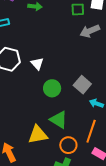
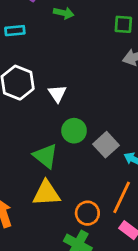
gray square: (82, 85) -> (106, 145), moved
green triangle: (59, 120) -> (45, 156), moved

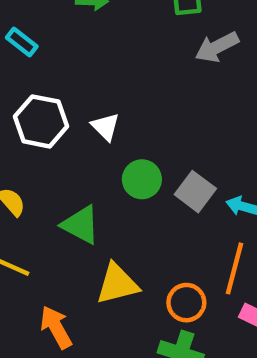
cyan rectangle: (15, 31) -> (22, 42), turned 54
green triangle: (45, 156) -> (81, 225), moved

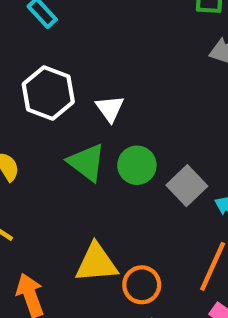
green triangle: (81, 225) -> (87, 162), moved
orange circle: (186, 303) -> (142, 285), moved

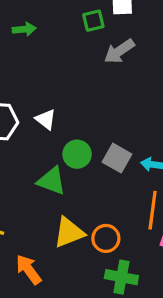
green triangle: (87, 162) -> (52, 181), moved

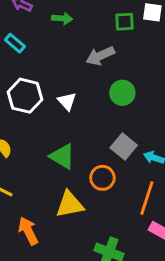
gray arrow: (119, 51) -> (100, 56), moved
green circle: (77, 154) -> (122, 93), moved
orange circle: (106, 238) -> (102, 178), moved

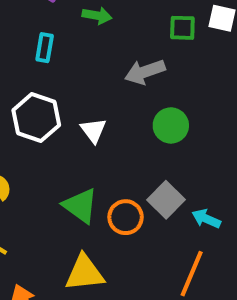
cyan rectangle: (15, 43) -> (45, 48), moved, turned 54
orange circle: (102, 178) -> (126, 217), moved

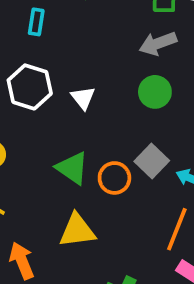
gray arrow: (145, 72) -> (158, 43), moved

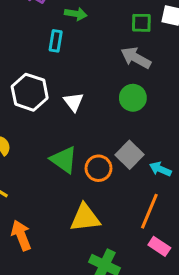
cyan rectangle: (36, 22) -> (56, 41), moved
gray arrow: (158, 43) -> (136, 58), turned 48
yellow triangle: (77, 231) -> (85, 218), moved

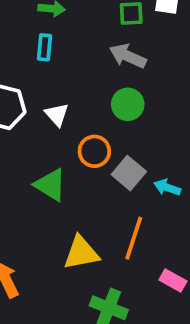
cyan rectangle: (56, 41) -> (45, 47), moved
orange circle: (98, 168) -> (94, 151), moved
orange line: (149, 211) -> (134, 238), moved

